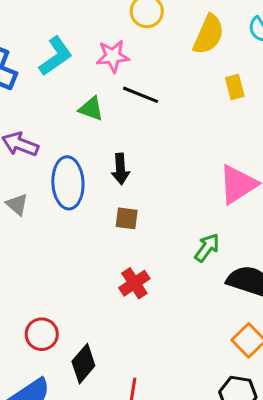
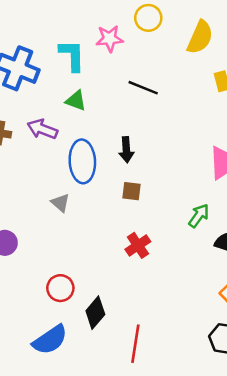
cyan L-shape: (56, 56) -> (72, 55), turned -56
pink star: (113, 56) -> (110, 39), moved
green triangle: (91, 109) -> (76, 101), moved
gray triangle: (17, 204) -> (60, 203), moved

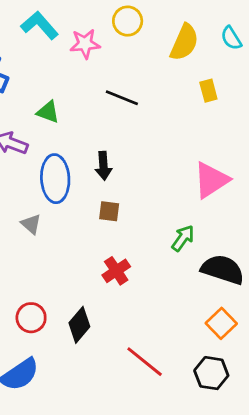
cyan L-shape: (72, 55) -> (40, 25), moved, turned -40
black diamond: (95, 313) -> (79, 325), moved
red line: (135, 344) -> (145, 362), moved, turned -60

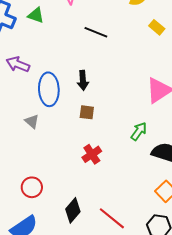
yellow rectangle: (208, 91) -> (157, 27), turned -35
green triangle: (48, 112) -> (36, 15), moved
black diamond: (79, 325) -> (73, 210), moved

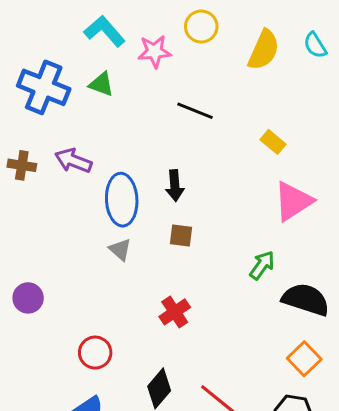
yellow rectangle: (157, 27) -> (273, 142), moved
gray triangle: (32, 121) -> (120, 250), moved
red cross: (92, 154) -> (175, 312), moved

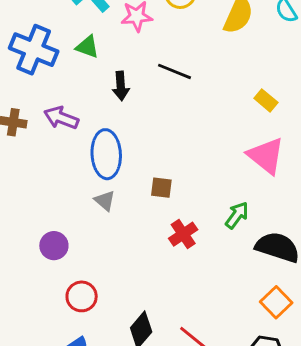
yellow rectangle: (273, 142) -> (266, 100), moved
black arrow: (175, 186) -> (121, 86), moved
pink triangle: (293, 201) -> (266, 156), turned -48
purple circle: (28, 298) -> (54, 246), moved
red cross: (175, 312) -> (183, 234), moved

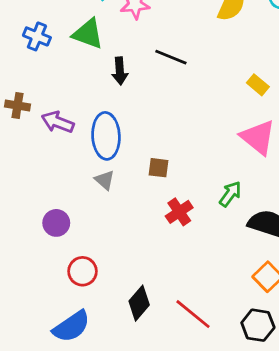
green triangle: (87, 47) -> (88, 34), size x1.4
blue cross: (34, 50) -> (37, 36), size x0.6
purple arrow: (61, 118) -> (58, 122), moved

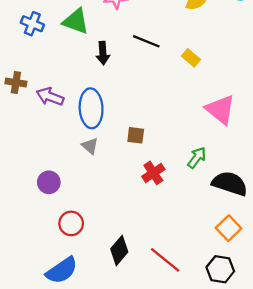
yellow rectangle: (258, 85) -> (191, 58), moved

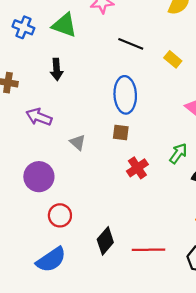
black arrow: (103, 53) -> (57, 69), moved
purple arrow: (50, 97) -> (39, 117), moved
blue ellipse: (91, 108) -> (125, 95), moved
purple circle: (49, 182) -> (39, 177), size x1.4
red line: (165, 260) -> (148, 250), turned -40

